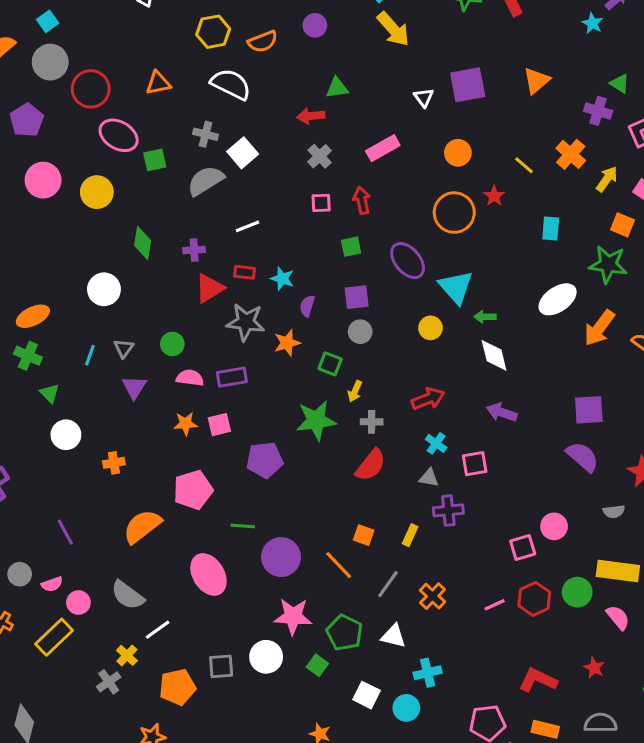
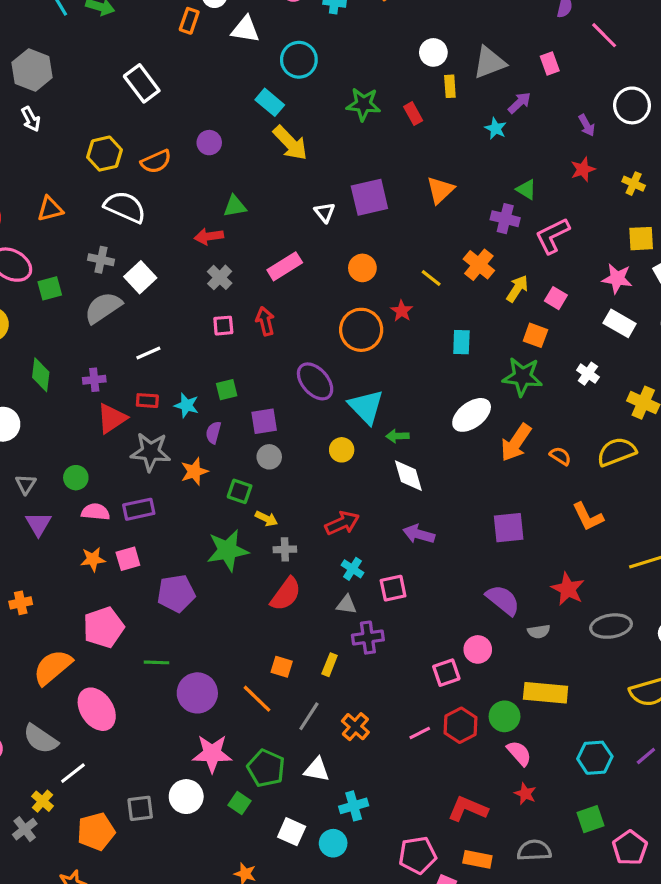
green square: (351, 247) -> (227, 390), moved
yellow arrow: (355, 391) -> (266, 519), turned -85
purple semicircle: (583, 457) -> (503, 600), moved
pink ellipse: (208, 574) -> (97, 709), moved
pink semicircle: (618, 617) -> (519, 753), moved

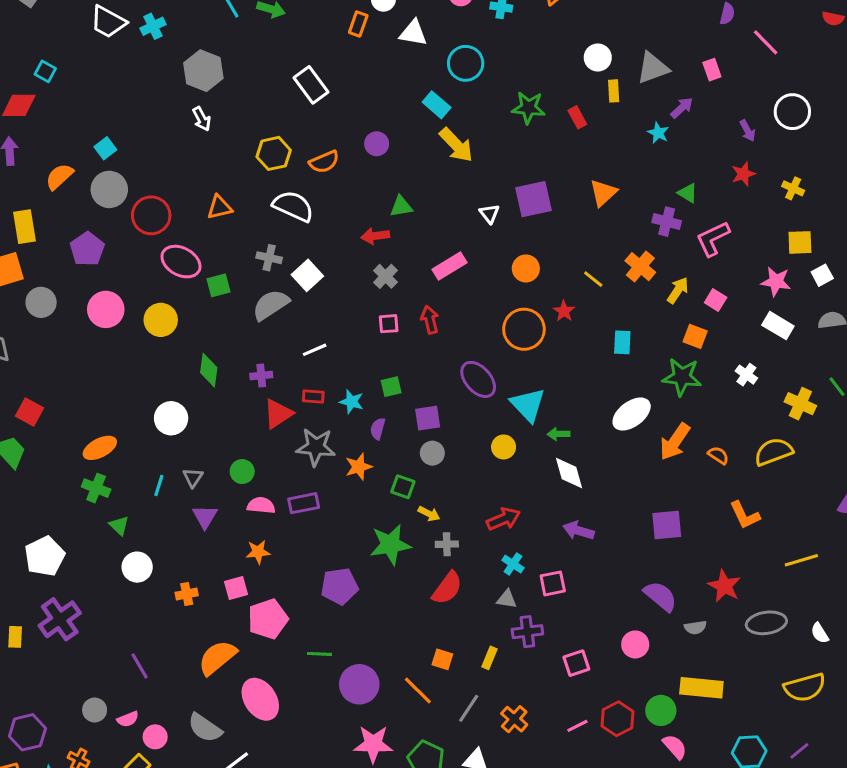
pink square: (128, 559) -> (236, 588), moved
pink square: (446, 673) -> (576, 663), moved

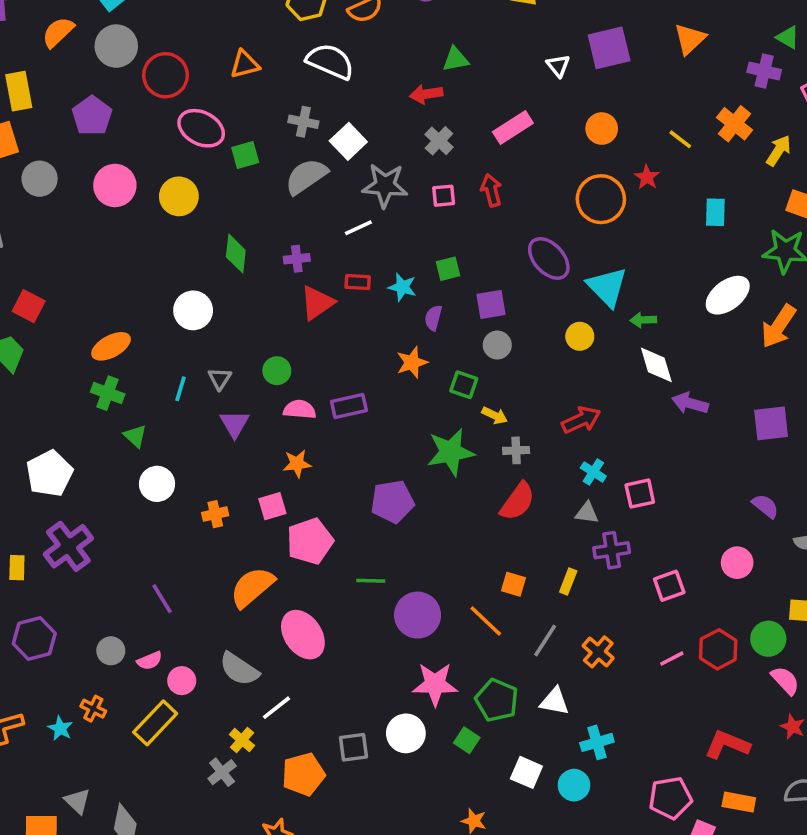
gray star: (316, 447) -> (385, 185), moved
purple arrow: (578, 531) -> (690, 403), moved
purple semicircle: (660, 596) -> (765, 506), size x0.7
purple hexagon: (27, 732) -> (34, 638), moved

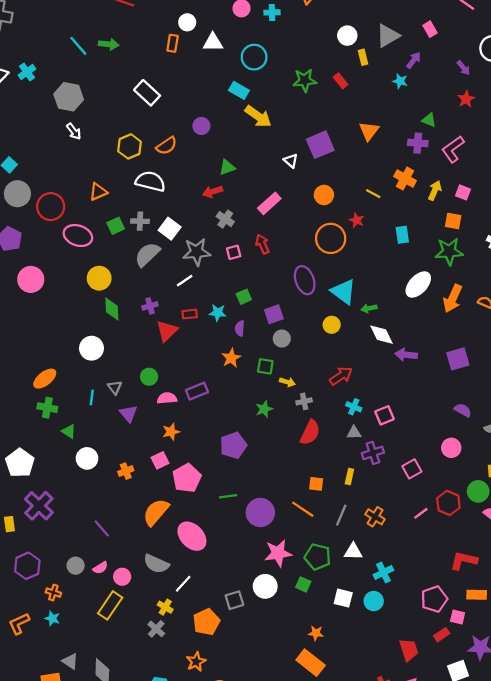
green square: (245, 155) -> (116, 226), moved
yellow circle: (179, 196) -> (99, 278), moved
purple ellipse: (549, 258) -> (305, 280), turned 32
green star: (451, 452) -> (264, 409), size x0.6
orange cross: (93, 709) -> (53, 593), moved

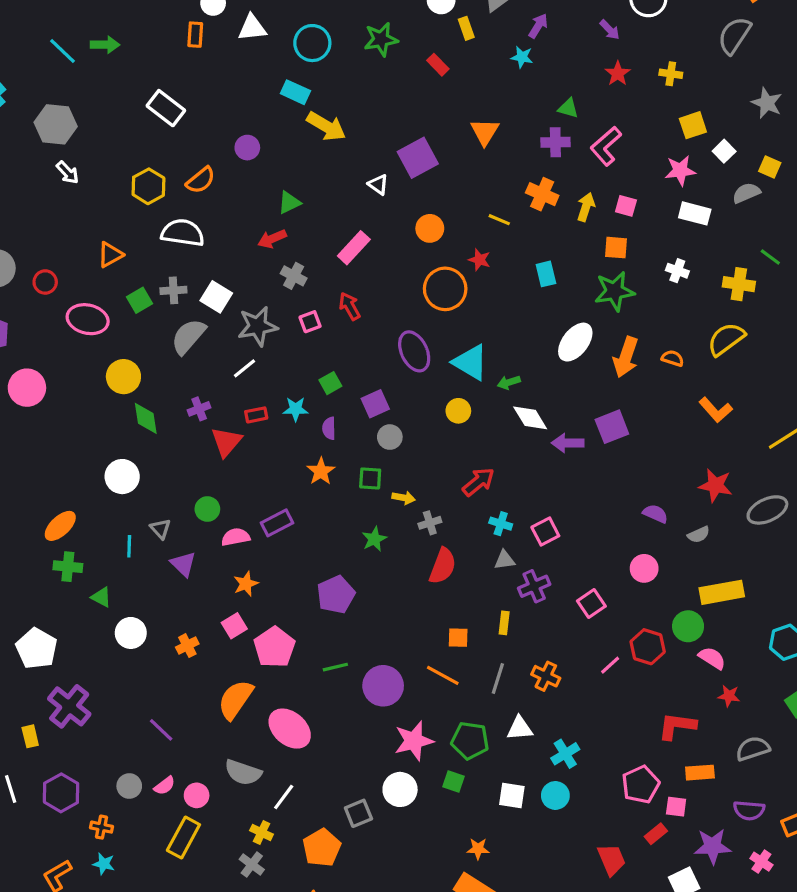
green star: (305, 80) -> (381, 39), moved
red circle: (51, 207) -> (45, 282), size x0.6
purple square: (458, 359) -> (612, 427), moved

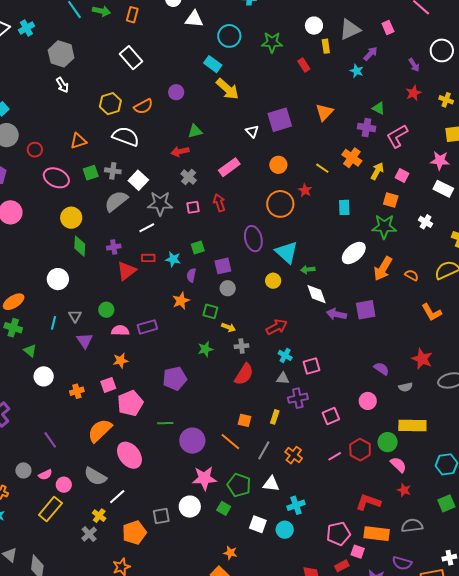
orange rectangle: (195, 35) -> (132, 15), moved
orange rectangle: (700, 773) -> (377, 534), size x1.4

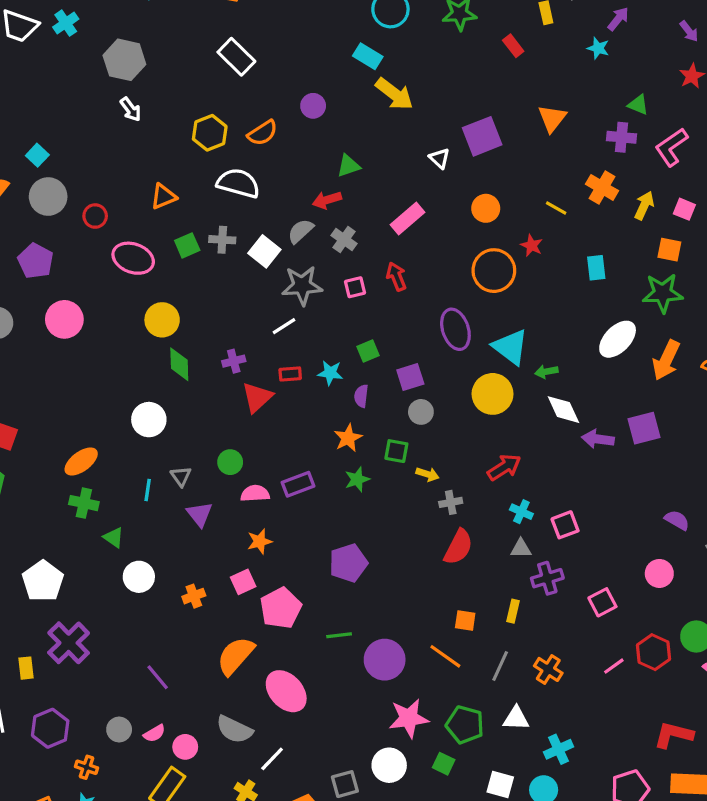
gray semicircle: (116, 201) -> (301, 231), moved, size x0.7
yellow circle: (273, 281) -> (493, 394), size x1.6
green star: (205, 349) -> (357, 479), moved

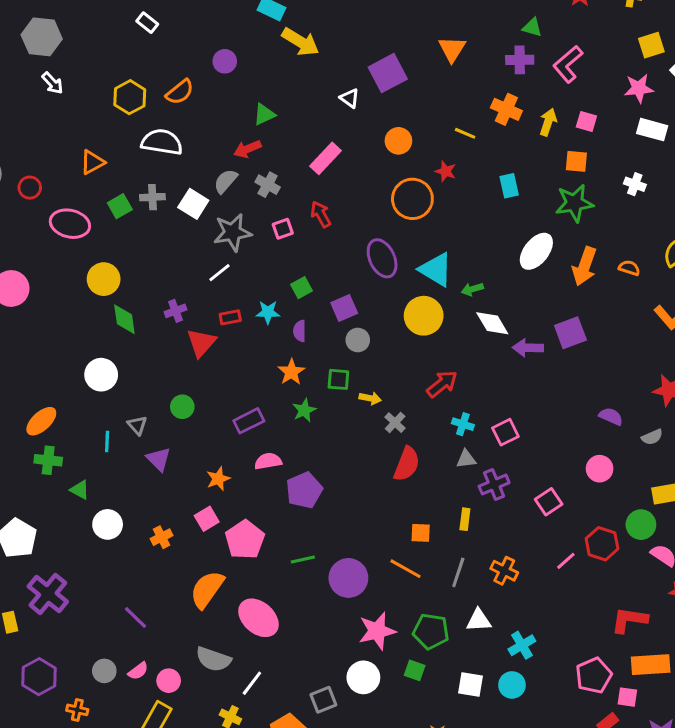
white rectangle: (236, 57) -> (147, 23), size x0.6
pink semicircle: (255, 493) -> (268, 461), moved
gray cross: (451, 502) -> (395, 423), turned -30

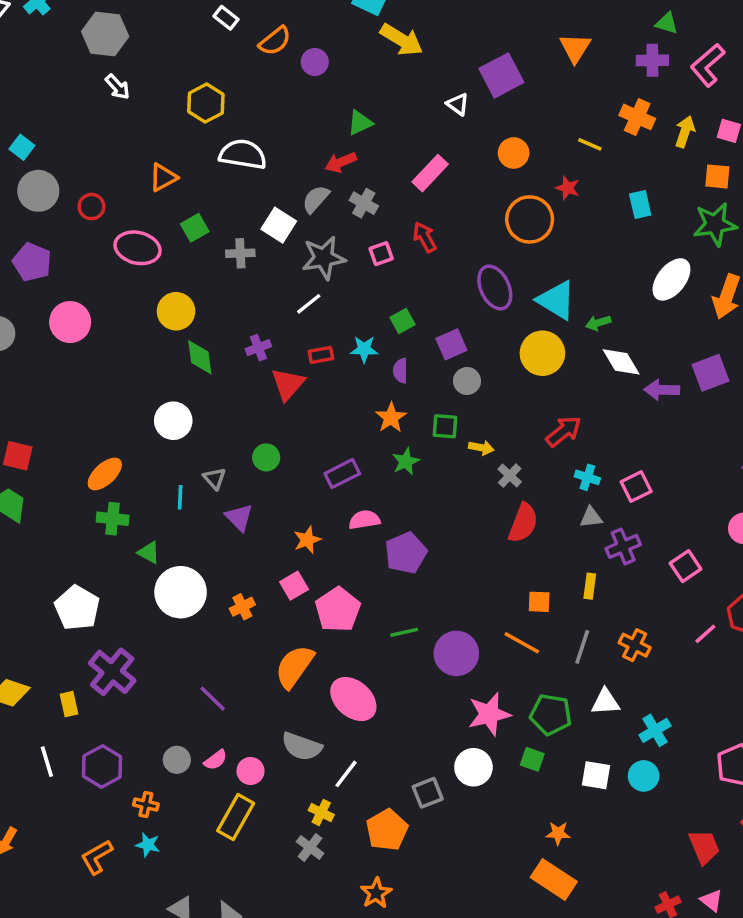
orange semicircle: (180, 92) -> (275, 41), moved
gray cross: (152, 197) -> (240, 253), moved
white circle: (108, 524) -> (181, 592), size x1.5

